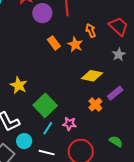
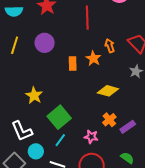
purple circle: (42, 13) -> (45, 43), moved
orange rectangle: (54, 43) -> (73, 63), moved, turned 32
purple rectangle: (115, 93) -> (128, 127), moved
pink star: (69, 124) -> (91, 137), moved

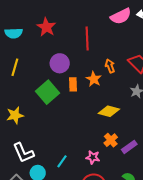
purple circle: (45, 43) -> (60, 63), moved
yellow star: (34, 95) -> (15, 115), moved, turned 30
green square: (59, 117) -> (48, 92), moved

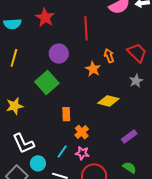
orange rectangle: (73, 84) -> (66, 114), moved
orange cross: (111, 140) -> (82, 132), moved
pink star: (93, 157) -> (82, 153), moved

